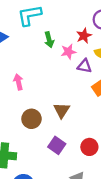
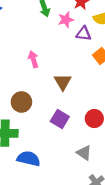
pink arrow: (18, 82) -> (33, 59), moved
brown circle: (31, 119) -> (21, 102), moved

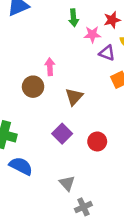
brown circle: (21, 102) -> (33, 87), moved
gray triangle: (84, 153) -> (67, 183), moved

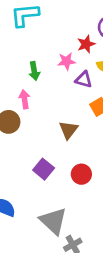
green arrow: (74, 18) -> (34, 71), moved
brown triangle: (74, 97) -> (69, 130), moved
gray triangle: (67, 183) -> (53, 221), size x1.6

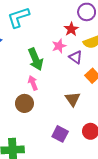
green arrow: (34, 71) -> (36, 59), size x1.5
purple triangle: (84, 80) -> (76, 57), turned 32

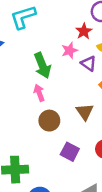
brown circle: (24, 103) -> (49, 121), moved

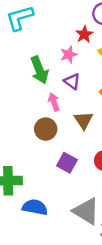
purple triangle: (89, 64) -> (72, 81), moved
pink arrow: (39, 93) -> (54, 102), moved

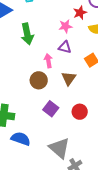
green arrow: (39, 70) -> (27, 34), moved
purple triangle: (72, 81) -> (65, 47), turned -32

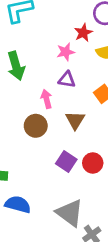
purple square: (51, 109) -> (66, 161), moved

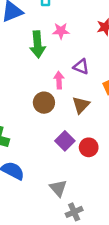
pink star: (66, 52) -> (61, 31), moved
gray triangle: (70, 213) -> (58, 188), size x0.7

